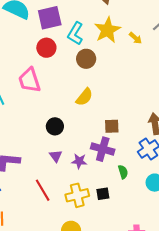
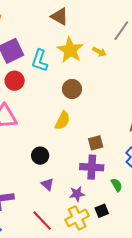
brown circle: (86, 59) -> (72, 89), moved
purple star: (79, 161) -> (77, 194), moved

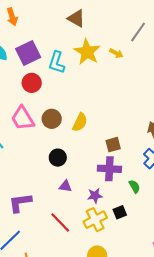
brown circle: (72, 89) -> (52, 119), moved
purple triangle: (47, 184) -> (65, 186), turned -32

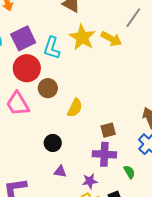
yellow arrow: (116, 53) -> (111, 39), size x1.5
red circle: (32, 83) -> (27, 68), size x1.4
brown circle: (52, 119) -> (48, 88), moved

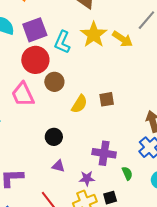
brown square: (108, 130) -> (107, 99), moved

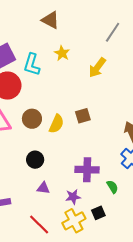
yellow star: (94, 35) -> (62, 53), size x0.6
yellow arrow: (123, 39) -> (97, 68), moved, turned 100
brown circle: (54, 82) -> (32, 119), moved

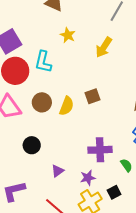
cyan L-shape: (32, 65) -> (43, 62), moved
black circle: (35, 160) -> (32, 145), moved
purple triangle: (43, 188) -> (58, 171), turned -40

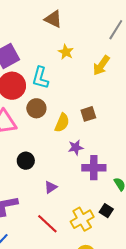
brown circle: (42, 102) -> (36, 108), moved
purple star: (88, 178) -> (76, 147), moved
black square: (114, 192) -> (106, 211), turned -32

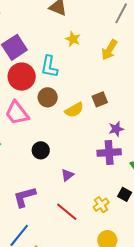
yellow semicircle: (62, 123) -> (74, 110), turned 42
purple star: (76, 147) -> (116, 129), moved
yellow cross: (82, 219) -> (101, 205), size x0.7

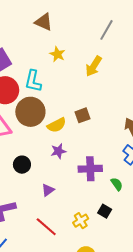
brown circle: (48, 97) -> (30, 112), size x1.5
purple star: (116, 129) -> (58, 151), moved

